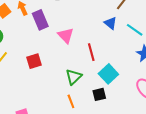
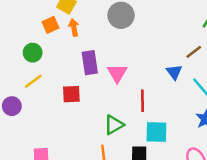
purple rectangle: (40, 20) -> (90, 63), moved
cyan square: (108, 74) -> (156, 132), turned 30

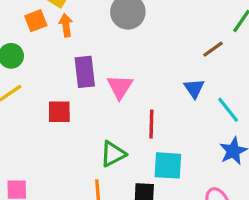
brown line: (194, 52) -> (213, 49), moved

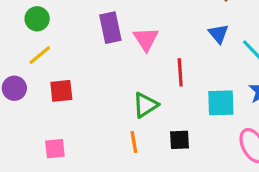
red square: (59, 112) -> (61, 91), moved
cyan square: (168, 165) -> (221, 103), moved

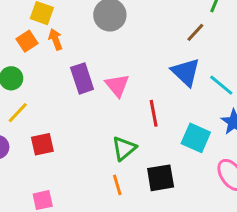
blue triangle: (218, 34) -> (186, 72), size x1.5
cyan square: (221, 103) -> (196, 138), turned 32
black square: (180, 140) -> (161, 178), size x1.4

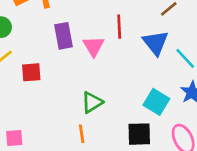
red line: (154, 113) -> (119, 27), moved
red square: (42, 144) -> (31, 72), moved
black square: (161, 178) -> (139, 134), moved

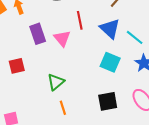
green triangle: (92, 102) -> (56, 82), moved
cyan square: (156, 102) -> (110, 62), moved

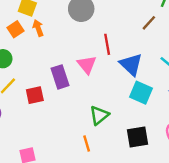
blue triangle: (110, 29) -> (131, 64), moved
purple rectangle: (38, 34) -> (60, 77), moved
green triangle: (56, 82) -> (99, 115), moved

